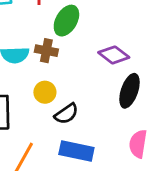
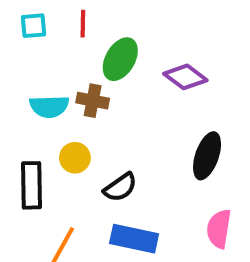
purple diamond: (114, 55) -> (185, 77), moved
yellow circle: (45, 92) -> (75, 158), moved

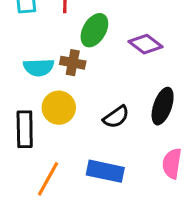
yellow circle: (75, 158) -> (59, 108), size x1.4
black semicircle: (120, 187) -> (116, 117), moved

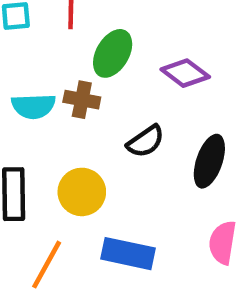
yellow circle: (59, 108) -> (82, 192), moved
black semicircle: (116, 117) -> (146, 141), moved

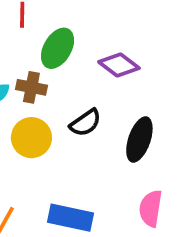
yellow circle: (82, 192) -> (31, 138), moved

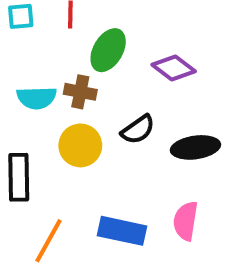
black ellipse: (139, 139) -> (195, 147), turned 63
pink semicircle: (151, 208) -> (186, 221), moved

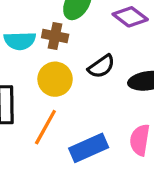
blue rectangle: (122, 231) -> (89, 148), turned -36
orange line: (49, 241) -> (45, 127), moved

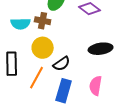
black semicircle: (101, 66) -> (62, 64), moved
blue rectangle: (89, 148) -> (64, 91), turned -50

